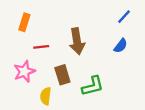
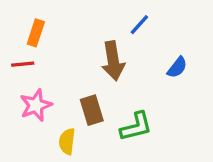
blue line: (124, 17) -> (139, 25), moved
red line: (41, 47) -> (23, 64), moved

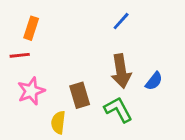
brown arrow: (113, 61) -> (121, 71), moved
blue semicircle: (177, 67) -> (154, 81), moved
green L-shape: (136, 127) -> (118, 110), turned -104

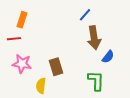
brown arrow: (121, 71) -> (94, 38), moved
pink star: (31, 91) -> (22, 64), turned 30
green L-shape: (118, 110) -> (96, 81), moved, turned 30

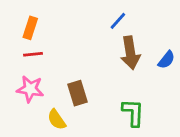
red line: (14, 39) -> (33, 54), moved
blue semicircle: (108, 57) -> (166, 60), moved
yellow semicircle: (41, 86) -> (57, 120), turned -42

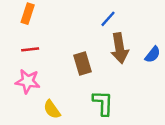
orange rectangle: (30, 28) -> (28, 14), moved
brown rectangle: (77, 93) -> (82, 63), moved
green L-shape: (133, 113) -> (103, 103), moved

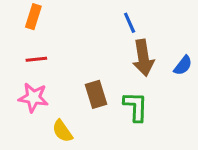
blue line: (108, 19) -> (130, 23), turned -66
brown rectangle: (82, 63) -> (96, 94), moved
green L-shape: (103, 103) -> (136, 107), moved

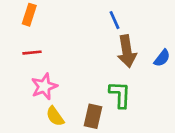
brown rectangle: (96, 94) -> (93, 116), moved, turned 30
pink star: (33, 97) -> (44, 86), moved, turned -30

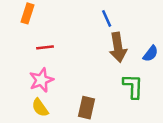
red line: (32, 53) -> (45, 47), moved
green L-shape: (120, 95) -> (133, 86), moved
yellow semicircle: (55, 116) -> (40, 108), moved

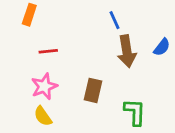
blue semicircle: (151, 54) -> (162, 47), moved
green L-shape: (133, 86) -> (135, 112), moved
brown rectangle: (87, 108) -> (93, 90), moved

